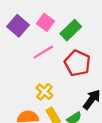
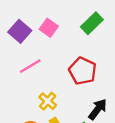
green rectangle: (71, 30) -> (92, 23), moved
pink line: (43, 52) -> (30, 66), moved

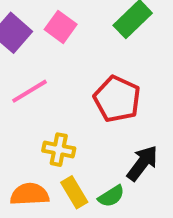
yellow cross: (48, 101) -> (59, 150), turned -30

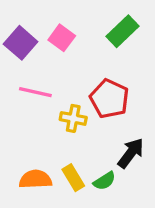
pink line: (30, 91) -> (35, 92), turned 44
yellow cross: (59, 150) -> (73, 118), moved

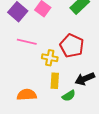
black arrow: (131, 153) -> (85, 79), turned -150
yellow rectangle: (73, 178) -> (55, 81), moved, turned 35

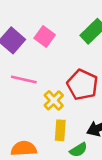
yellow cross: (50, 58) -> (54, 100), turned 35

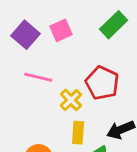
pink square: (45, 36) -> (61, 30), turned 30

